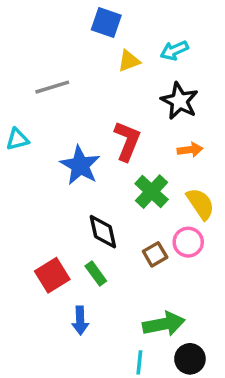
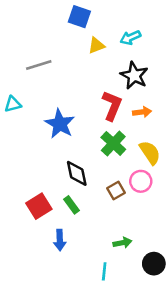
red L-shape: (127, 141) -> (112, 106), moved
green arrow: (164, 324) -> (122, 243), size x0.6
black circle: (190, 359) -> (154, 264), moved

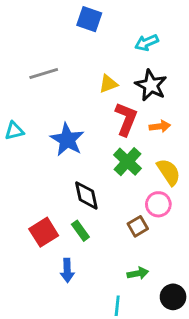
yellow triangle: (96, 45) -> (108, 84), moved
cyan triangle: (13, 104) -> (14, 131), moved
brown square: (116, 190) -> (138, 226), moved

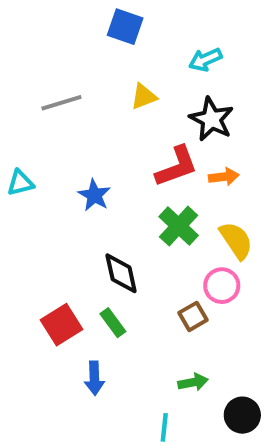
yellow triangle: (108, 84) -> (144, 97), moved
red L-shape: (126, 119) -> (177, 166), turned 48
blue star: (67, 140) -> (94, 195), size x0.7

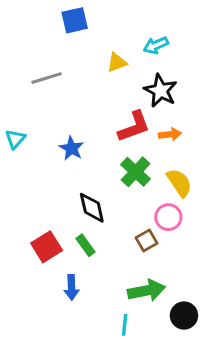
blue square: (125, 27) -> (75, 20), moved, turned -32
yellow triangle: (144, 97) -> (117, 62), moved
cyan triangle: (20, 183) -> (15, 139), turned -35
green arrow: (193, 382) -> (146, 291), size x1.6

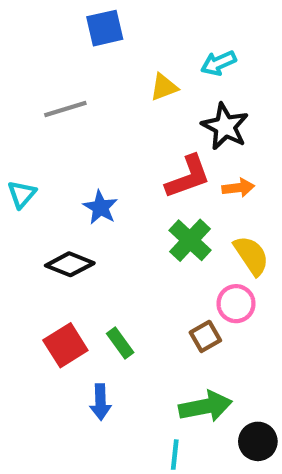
black diamond: (92, 208) -> (70, 264), moved, turned -56

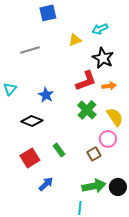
green rectangle: (120, 343) -> (59, 150), moved
blue arrow: (100, 402) -> (46, 184), turned -133
black circle: (258, 441) -> (118, 187), moved

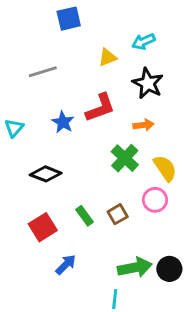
red L-shape: (86, 81) -> (100, 108), moved
orange arrow: (109, 86) -> (143, 125), moved
blue star: (46, 95) -> (63, 122), moved
brown square: (94, 154) -> (118, 214), moved

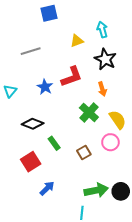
cyan arrow: (143, 42) -> (102, 30), turned 98
orange arrow: (143, 125) -> (102, 89), turned 80
green rectangle: (85, 216) -> (54, 143), moved

